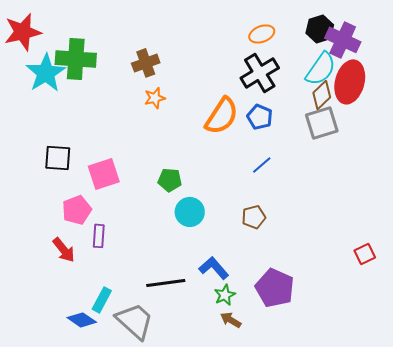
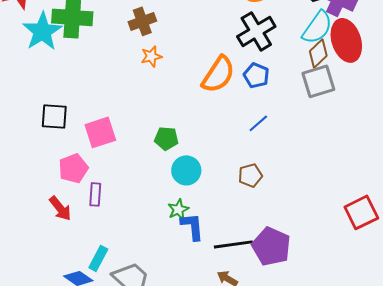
red ellipse: (350, 82) -> (346, 40), turned -33
red square: (365, 254) -> (361, 212), size x1.6
blue L-shape: (214, 268) -> (192, 226), moved, turned 36
black line: (166, 283) -> (233, 244), moved
green star: (225, 295) -> (178, 209), moved

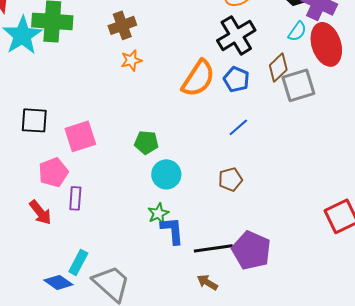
cyan semicircle: (317, 27) -> (297, 31), size x0.6
brown diamond: (318, 53) -> (278, 67), moved

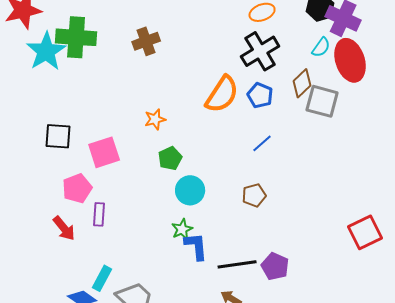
orange star: (131, 60) -> (155, 119), moved
gray square: (298, 85) -> (322, 101), turned 32
green pentagon: (146, 142) -> (170, 158), turned -30
purple pentagon: (251, 250) -> (275, 266), size x0.7

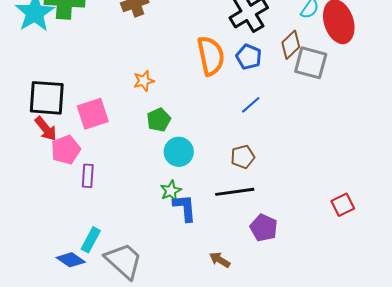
orange semicircle: (222, 94) -> (211, 56), turned -45
black square: (58, 136) -> (47, 98), size x1.4
red arrow: (64, 228) -> (46, 129), moved
red square: (365, 232) -> (343, 205), moved, size x0.7
black line: (237, 264) -> (235, 192), moved

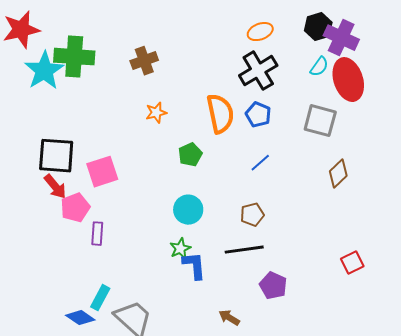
brown diamond: (291, 45) -> (338, 174), moved
orange star: (144, 81) -> (156, 113), moved
green pentagon: (159, 120) -> (190, 155), moved

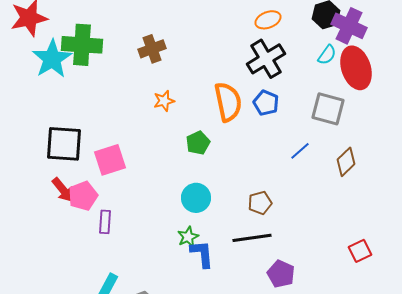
blue line: (260, 163) -> (300, 151), moved
red arrow: (55, 187) -> (63, 190), moved

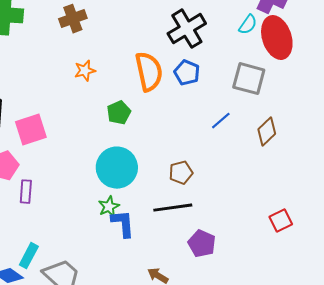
cyan circle: (196, 198) -> (117, 168), size x1.4

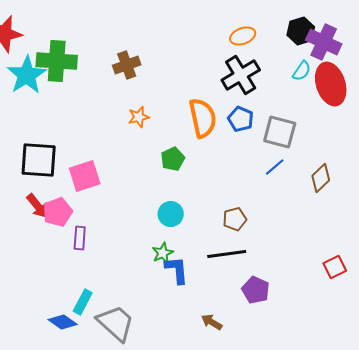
gray square: (249, 79) -> (280, 132), moved
cyan circle: (117, 168) -> (171, 214), size x0.6

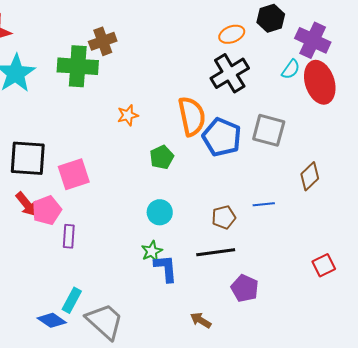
black hexagon: (301, 31) -> (271, 18), moved
green cross: (57, 61) -> (78, 66), moved
brown cross: (127, 65) -> (103, 41), moved
blue pentagon: (241, 119) -> (222, 137), moved, size x1.5
blue line: (275, 167) -> (264, 204), moved, turned 35

